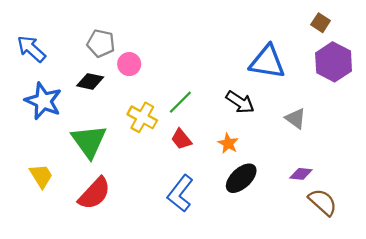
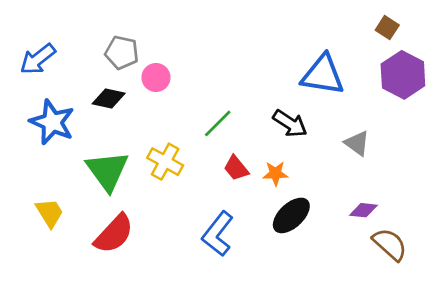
blue arrow: (31, 49) -> (38, 59), turned -80
yellow cross: (142, 117) -> (165, 162), moved
red trapezoid: (181, 139) -> (236, 168), moved
orange star: (228, 143) -> (276, 173), turned -30

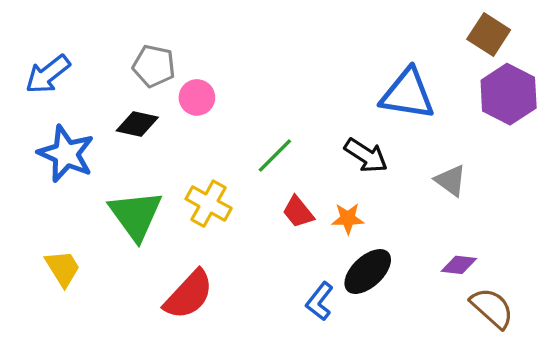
brown square: (387, 28) -> (489, 34), size x1.4
red semicircle: (114, 234) -> (189, 295), moved
blue L-shape: (218, 234) -> (320, 301), moved, size x0.7

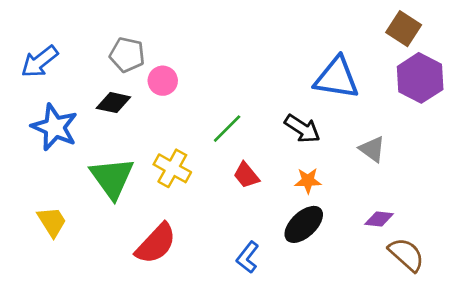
orange star: (348, 218) -> (308, 181), moved
blue L-shape: (320, 301) -> (248, 257), moved

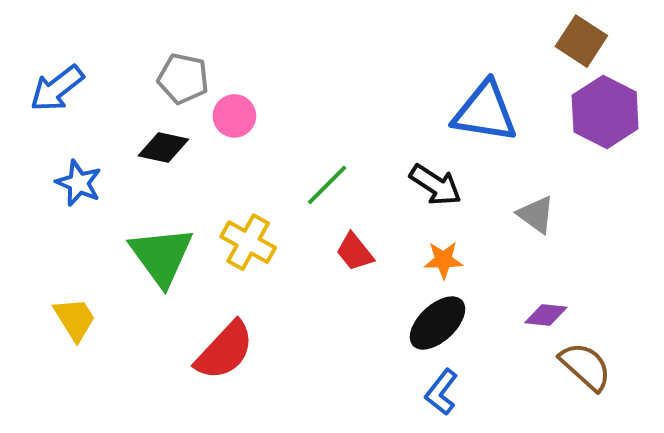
blue star: (55, 127) -> (79, 183), size x0.7
blue L-shape: (248, 257) -> (441, 392), moved

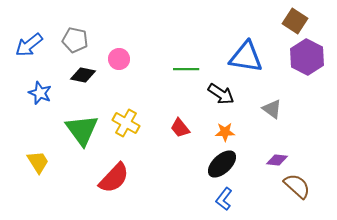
gray pentagon: (183, 78) -> (75, 40), moved
green line: (327, 185) -> (186, 69), moved, turned 45

